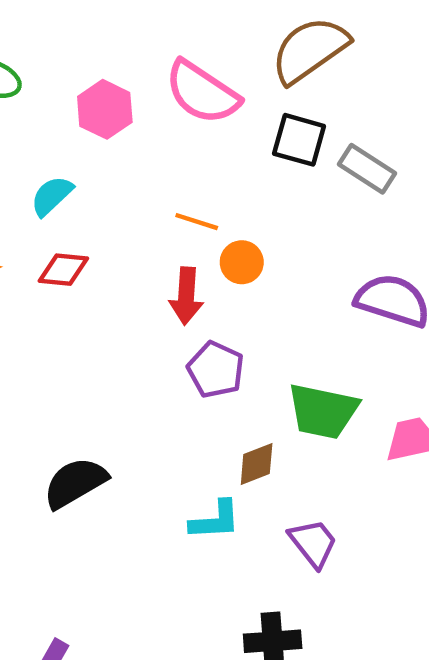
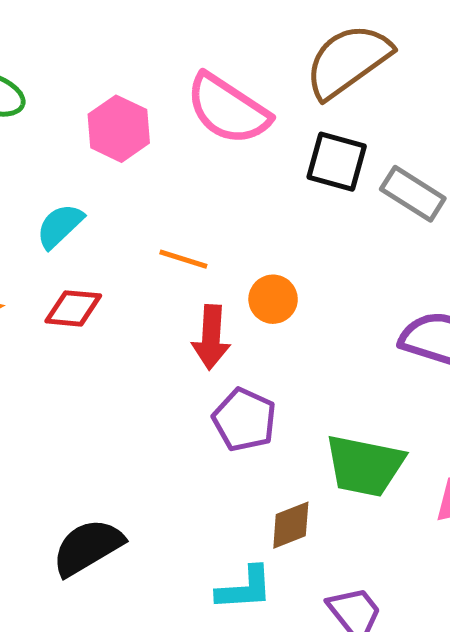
orange line: (197, 222) -> (183, 259), moved

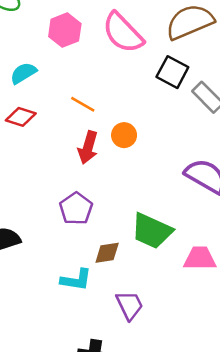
purple pentagon: (244, 420) -> (76, 209), moved

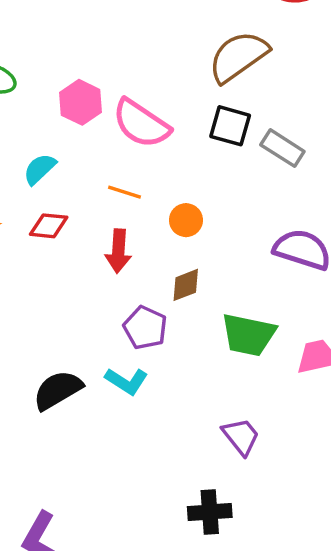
pink semicircle: (123, 33) -> (141, 124), moved
red arrow: (88, 147) -> (118, 251), moved
brown diamond: (107, 253) -> (186, 285), moved
cyan L-shape: (76, 280) -> (126, 381), moved, turned 36

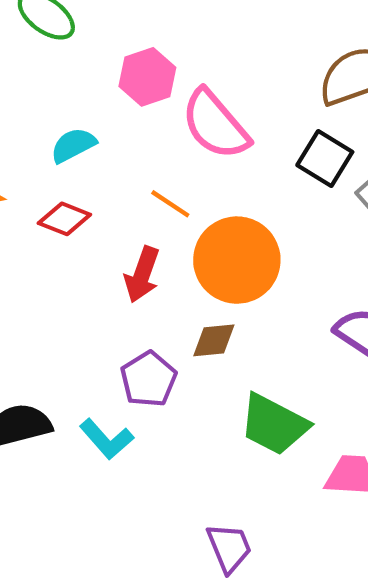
orange circle: (186, 220) -> (237, 260), size x2.0

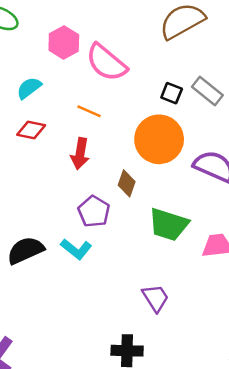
black square: (325, 159) -> (172, 93), moved, size x0.7
orange circle: (237, 260) -> (159, 139), moved
brown diamond: (214, 340) -> (127, 183), turned -55

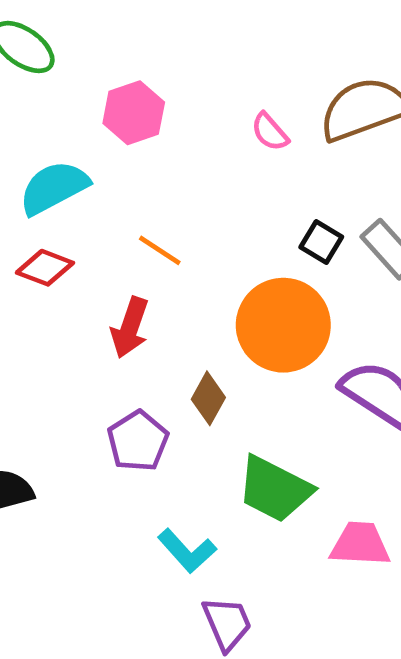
pink semicircle: (106, 63) -> (270, 132), moved, size x0.5
cyan semicircle: (29, 88) -> (54, 188), size x1.4
cyan L-shape: (76, 249) -> (187, 551), moved

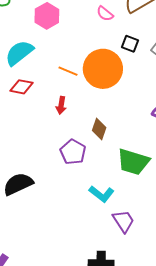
black square: (321, 242) -> (130, 44), moved
orange circle: (283, 325) -> (103, 69), moved
red arrow: (130, 328) -> (61, 105), size x0.7

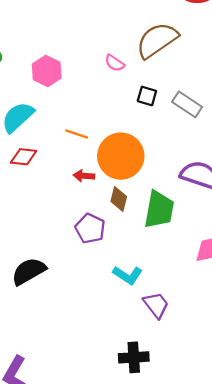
orange circle: (103, 69) -> (121, 156), moved
red arrow: (61, 105) -> (84, 176), moved, turned 90
green trapezoid: (133, 162) -> (159, 210), moved, turned -92

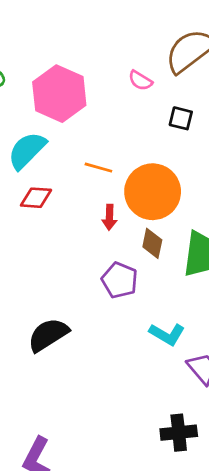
pink hexagon: (47, 71) -> (59, 94), size x1.5
red arrow: (84, 176) -> (109, 217), turned -90

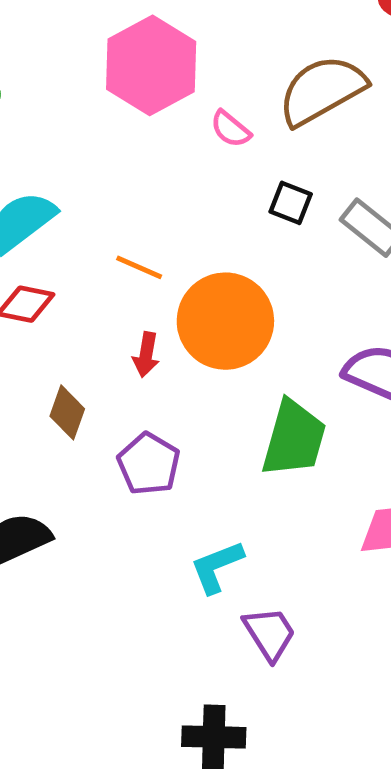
pink hexagon: (59, 94) -> (151, 65), moved
brown diamond: (152, 243) -> (67, 412), moved
cyan L-shape: (167, 334) -> (217, 567), turned 120

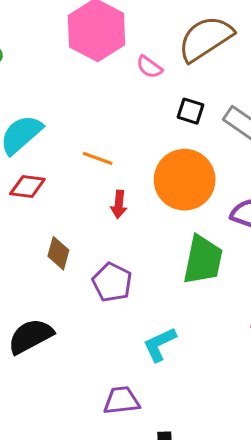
orange circle: (225, 321) -> (185, 180), moved
red arrow: (146, 355) -> (119, 204), moved
purple trapezoid: (270, 634) -> (122, 400), moved, turned -60

